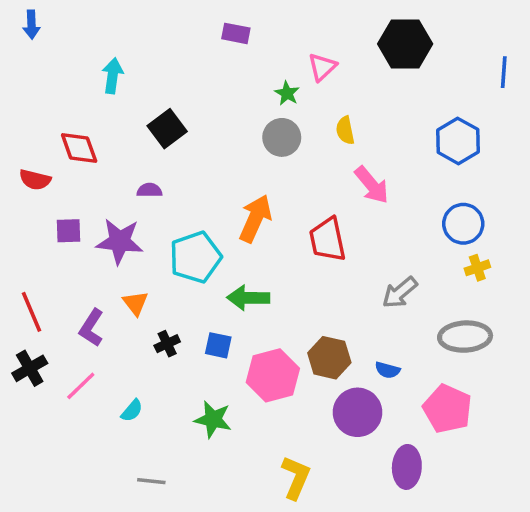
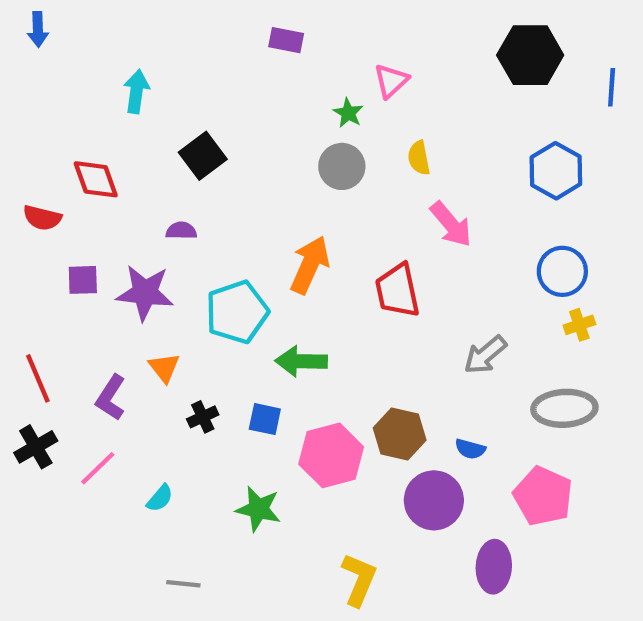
black hexagon: (405, 44) -> (530, 55), moved

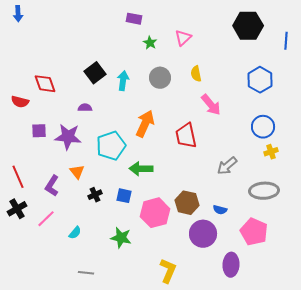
cyan arrow: (136, 92) -> (123, 81), moved
green star: (348, 113) -> (150, 43), moved

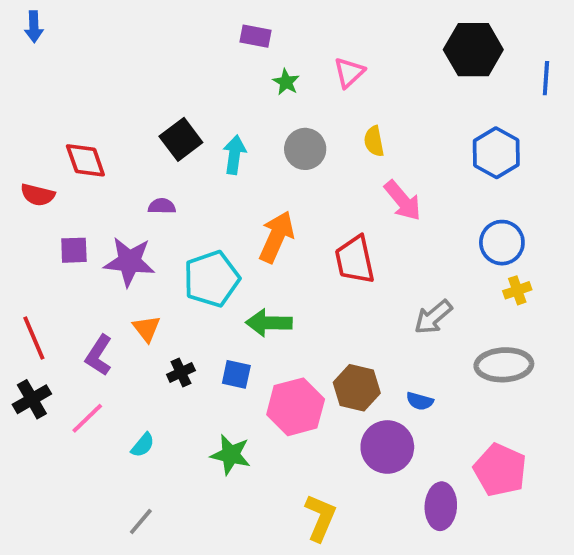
pink pentagon: (254, 232) -> (500, 470), moved
gray line: (86, 273) -> (141, 522), moved, turned -56

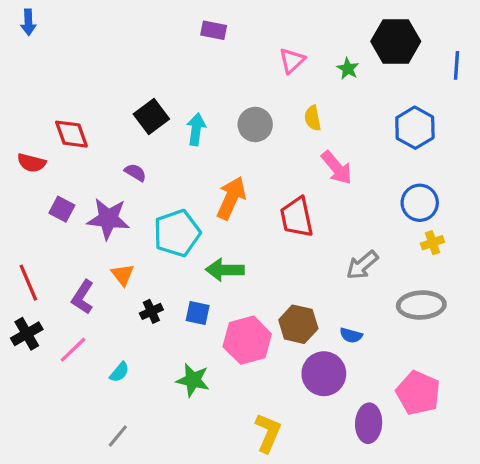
green star: (286, 82) -> (348, 69), moved
purple semicircle: (162, 206) -> (135, 172), turned 30
purple square: (74, 250) -> (62, 209), turned 30

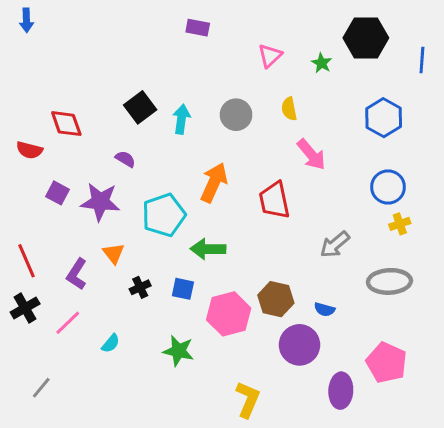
gray line: (118, 436) -> (41, 388), moved

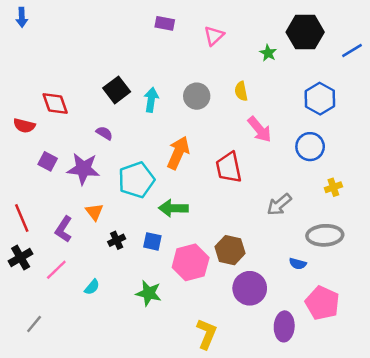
pink triangle: (270, 56) -> (214, 36), moved
blue line: (422, 60) -> (352, 51), turned 55
blue circle: (388, 187) -> (310, 147), moved
blue semicircle: (325, 309) -> (298, 264), moved

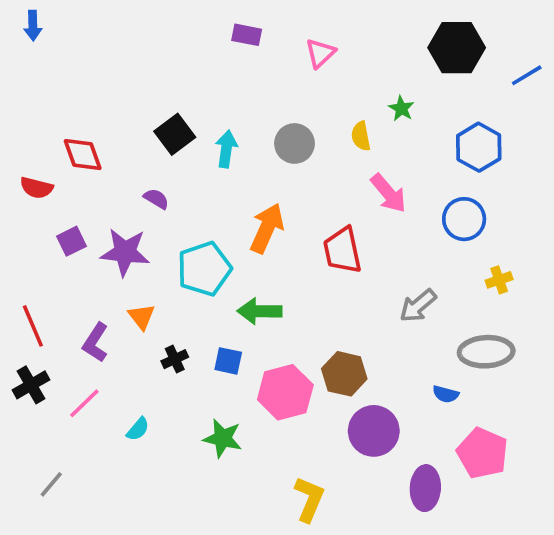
green star: (268, 53) -> (401, 108), moved
purple square: (48, 161) -> (72, 241), turned 36

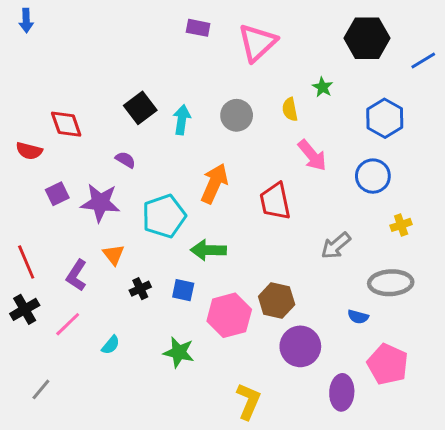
pink triangle: (320, 53) -> (257, 43), size x1.6

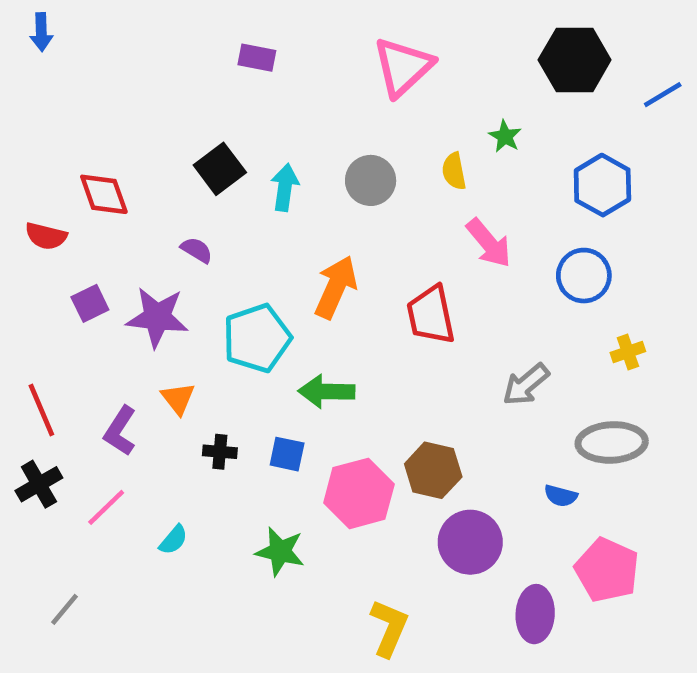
purple rectangle: (198, 28) -> (257, 58), moved
black cross: (140, 289) -> (220, 452), turned 30

